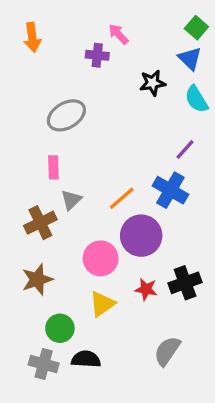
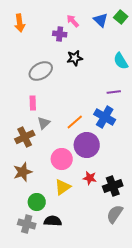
blue triangle: (190, 58) -> (101, 20), moved
black star: (153, 83) -> (75, 58), moved
purple line: (185, 149) -> (114, 92), turned 40
black cross: (185, 283) -> (113, 186), moved
gray semicircle: (167, 351) -> (115, 214), moved

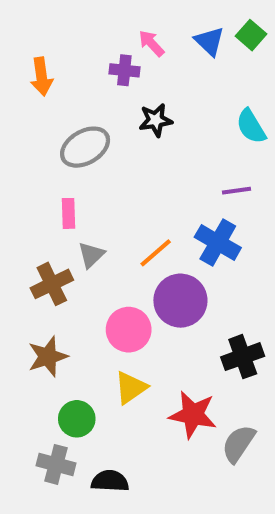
orange arrow: (20, 23) -> (41, 77), moved
red star: (90, 178) -> (193, 415), moved, size x1.6
black cross: (113, 186) -> (243, 357), moved
black semicircle: (53, 221) -> (110, 481), moved

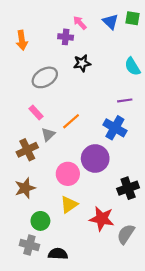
green square: (251, 35) -> (132, 18), turned -32
pink rectangle: (68, 213) -> (36, 113), turned -40
orange line: (156, 253) -> (71, 121), moved

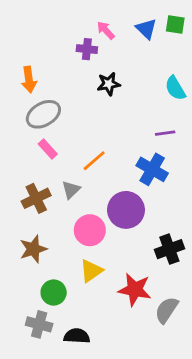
orange arrow: (22, 40) -> (29, 80), moved
gray ellipse: (45, 77) -> (43, 114), moved
gray triangle: (48, 134) -> (71, 190), moved

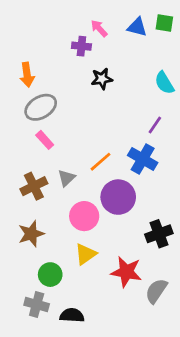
blue triangle: (146, 29) -> (137, 27), turned -30
purple line: (165, 133) -> (155, 125), turned -48
orange line: (94, 161) -> (100, 162), moved

